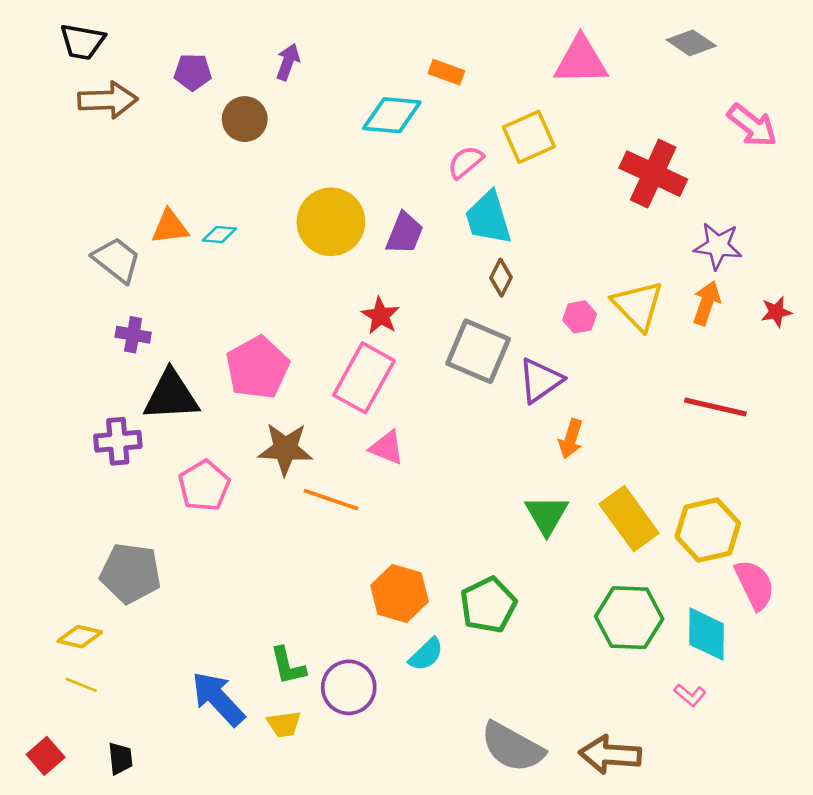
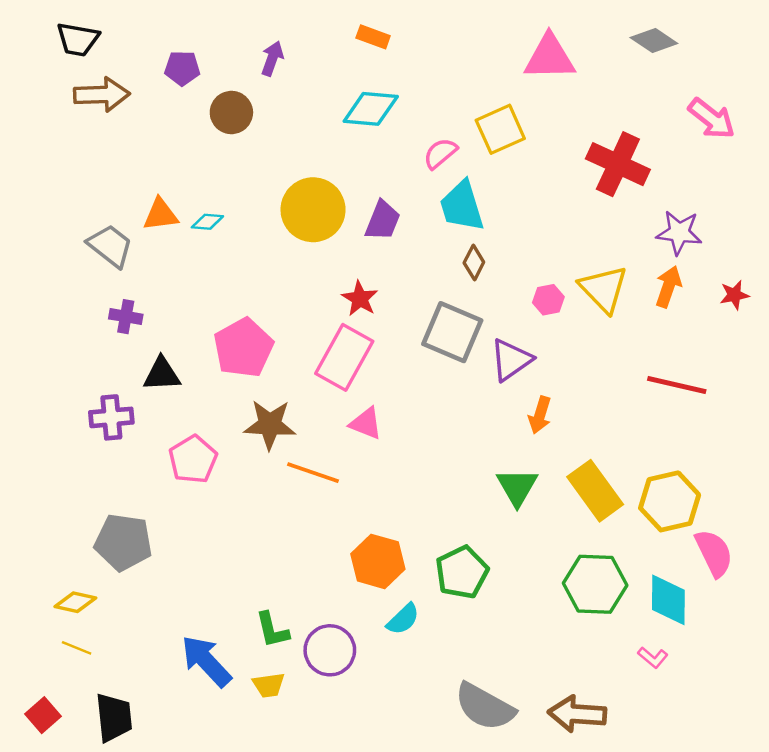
orange rectangle: (446, 72) -> (373, 37), moved
black triangle: (171, 396) -> (162, 374), size x0.7
black trapezoid: (120, 758) -> (114, 718), size x1.6

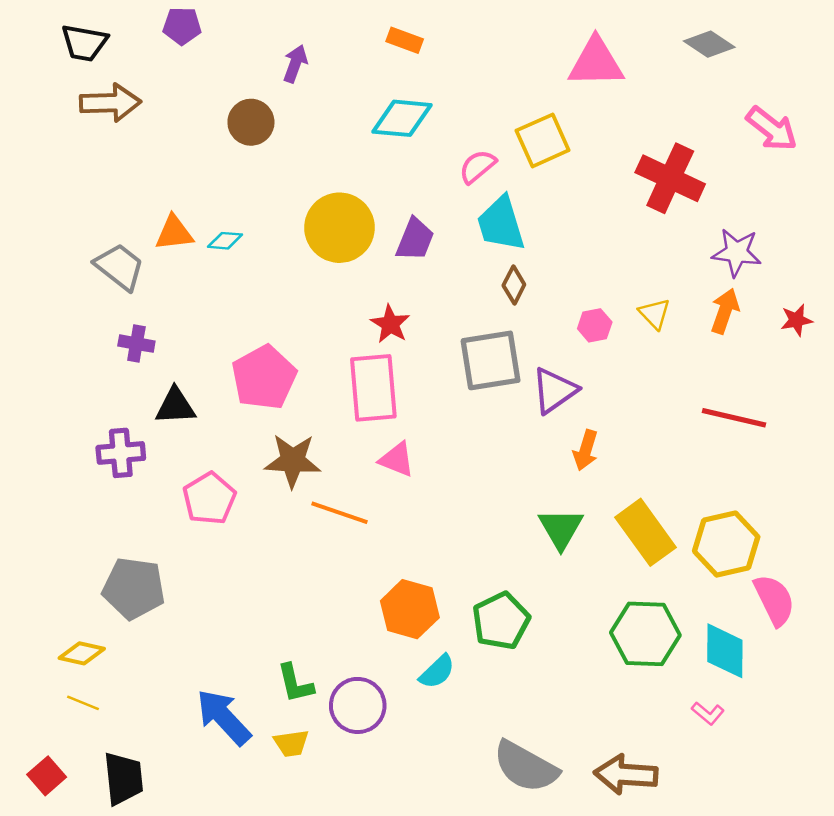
purple pentagon: (182, 68) -> (182, 26), moved
yellow triangle: (604, 289) -> (655, 314), size x0.6
gray square: (452, 332) -> (491, 360), turned -32
pink rectangle: (344, 357) -> (373, 388), turned -34

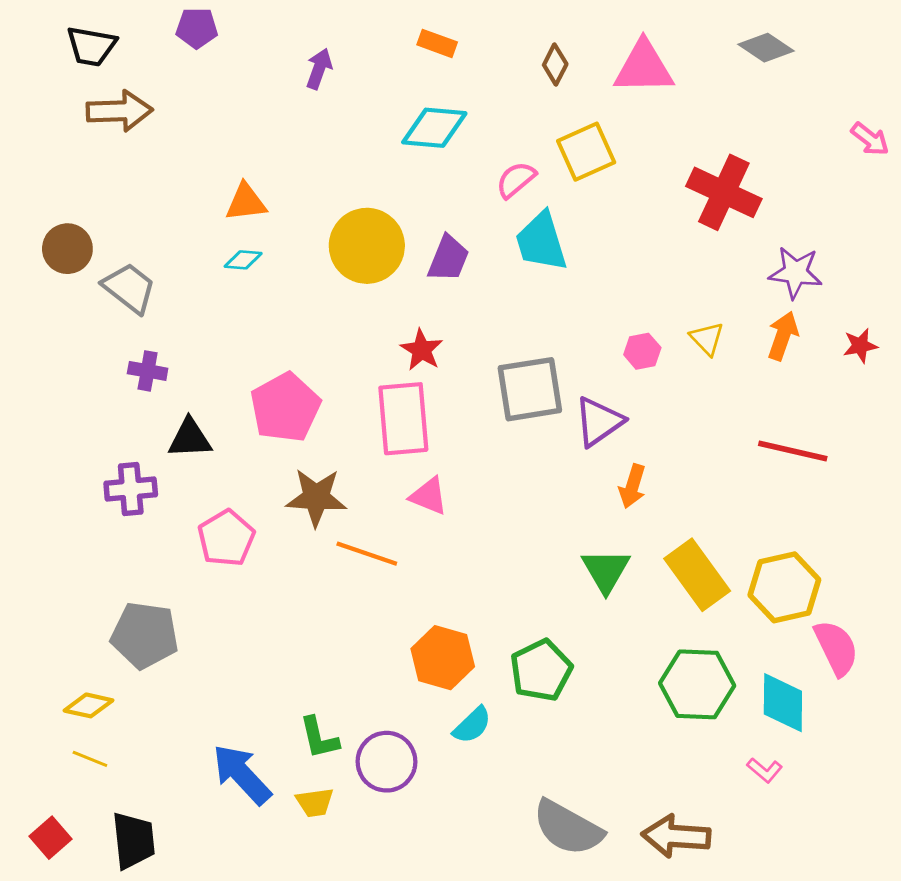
brown circle: (251, 122) -> (67, 249), moved
pink arrow: (772, 129) -> (870, 139), moved, size x0.7
orange triangle: (174, 233) -> (246, 202), moved
brown diamond: (514, 285) -> (555, 65), moved

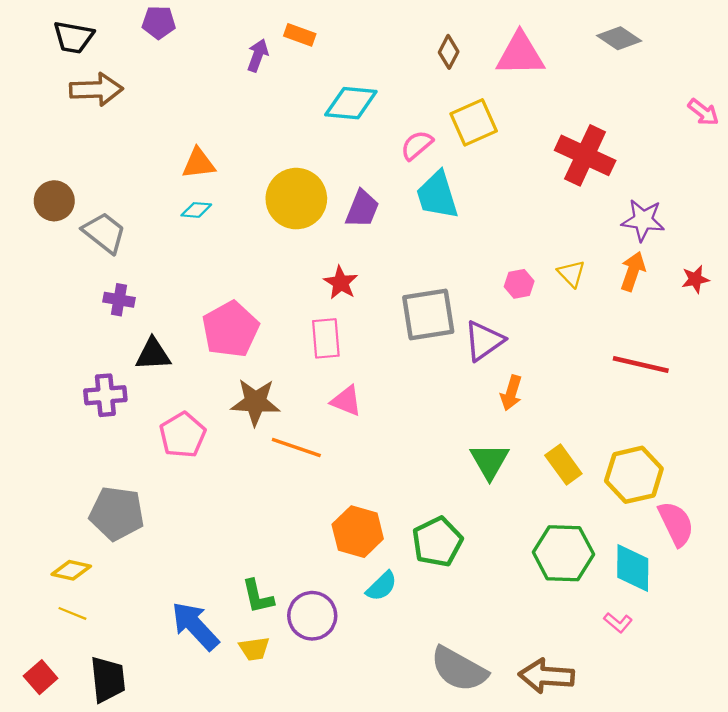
orange rectangle: (437, 43) -> (300, 35), moved
pink rectangle: (403, 419) -> (326, 338), size x0.7
yellow rectangle: (697, 575) -> (563, 465), size x0.7

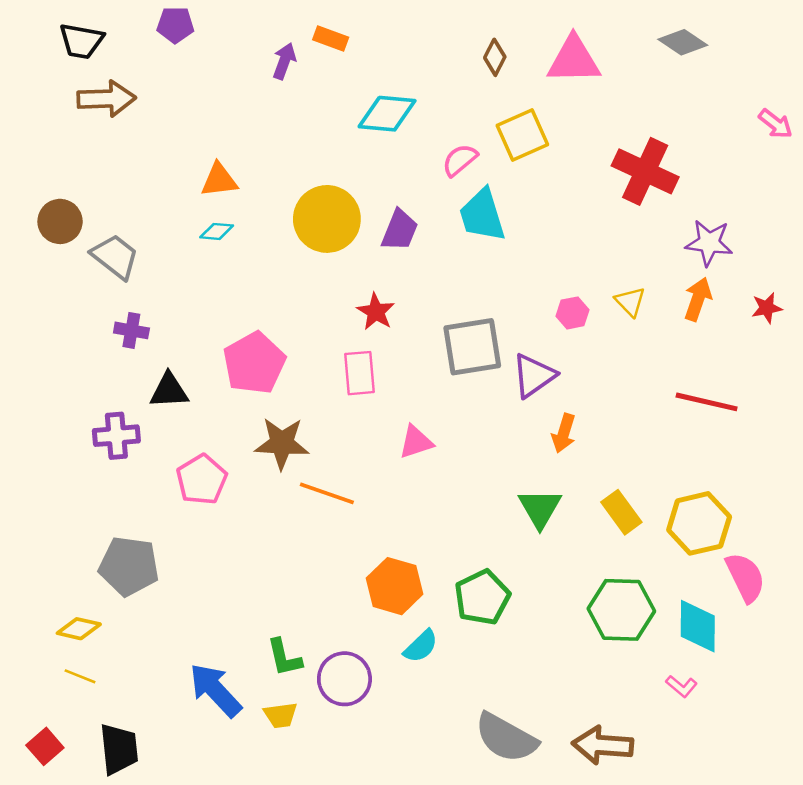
pink triangle: (346, 401) -> (416, 442), moved, turned -40

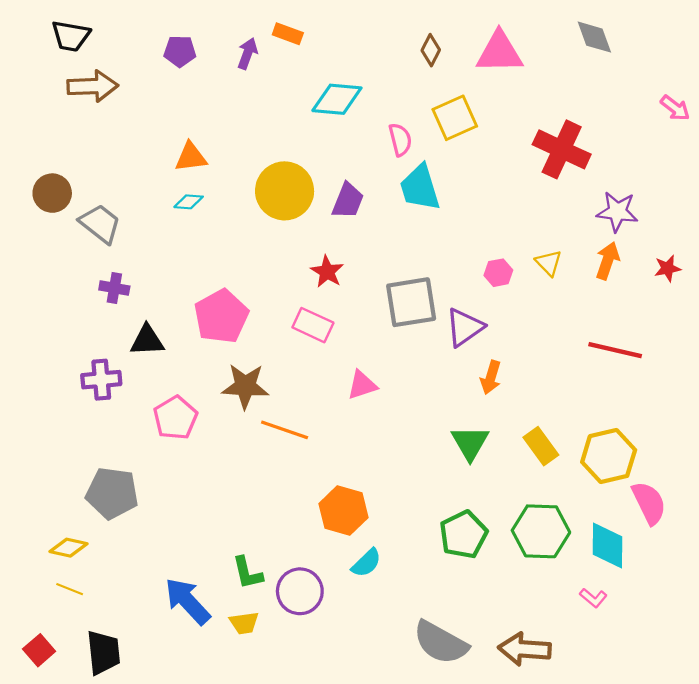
purple pentagon: (175, 25) -> (180, 51), moved
gray diamond: (683, 42) -> (594, 37), turned 36
pink semicircle: (460, 160) -> (400, 140), turned 116
pink rectangle: (359, 373) -> (313, 325), turned -60
green pentagon: (482, 597) -> (463, 535), moved

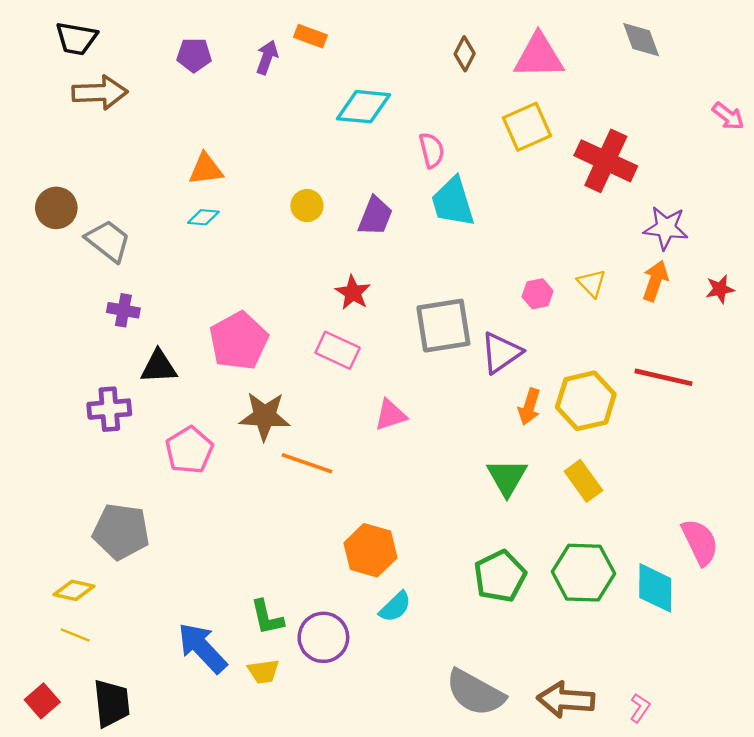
yellow square: (455, 118) -> (527, 127), moved
yellow circle: (285, 191) -> (307, 206), size x0.5
yellow hexagon: (609, 456) -> (586, 401), moved
pink L-shape: (593, 598) -> (640, 708), moved, turned -96

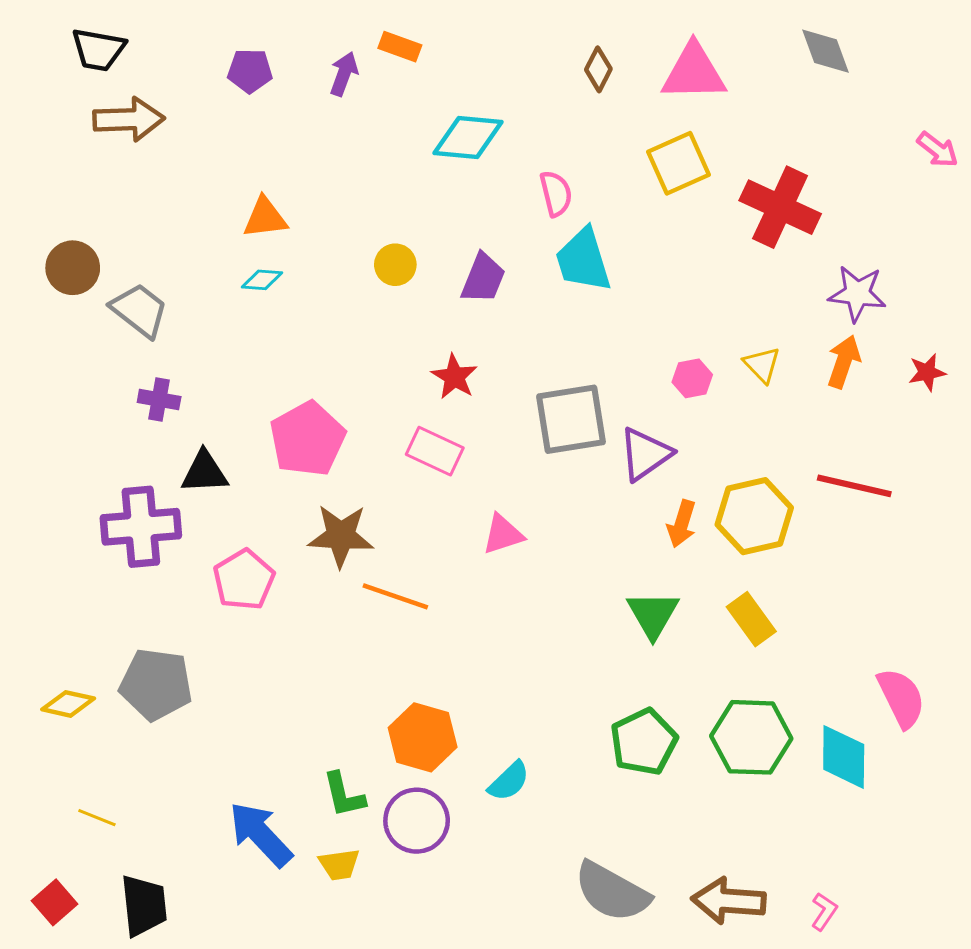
purple cross: (109, 409) -> (141, 527), size x1.4
orange hexagon: (370, 550) -> (423, 737), moved
yellow diamond: (74, 590) -> (68, 704), moved

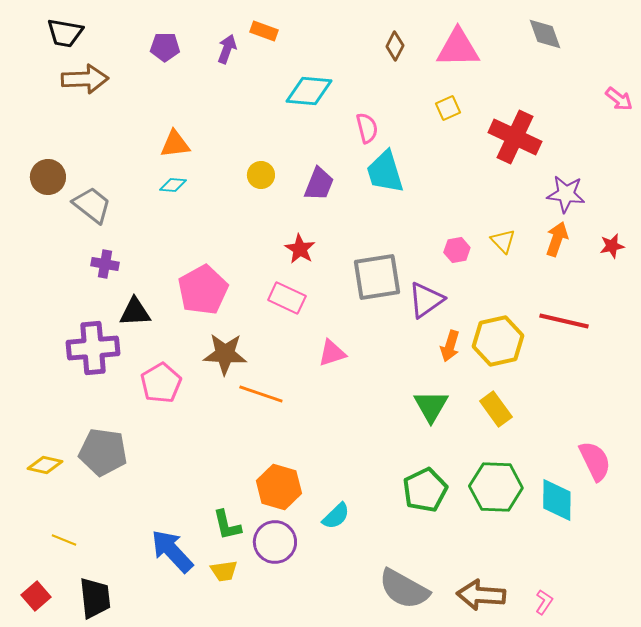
yellow square: (679, 163) -> (448, 108), size x0.6

